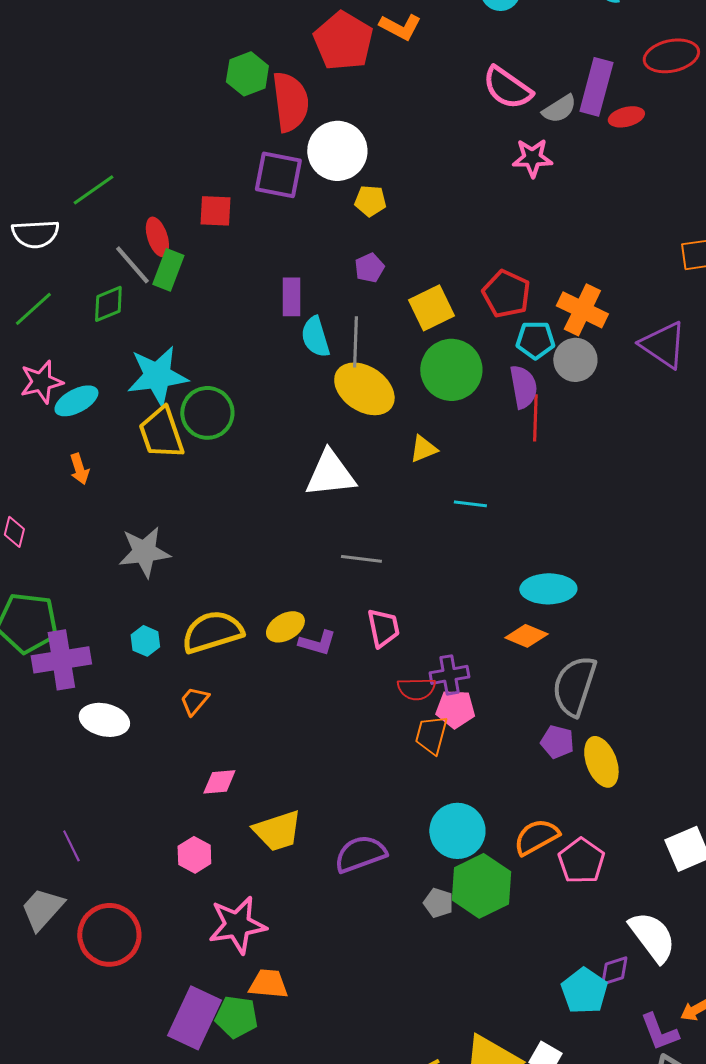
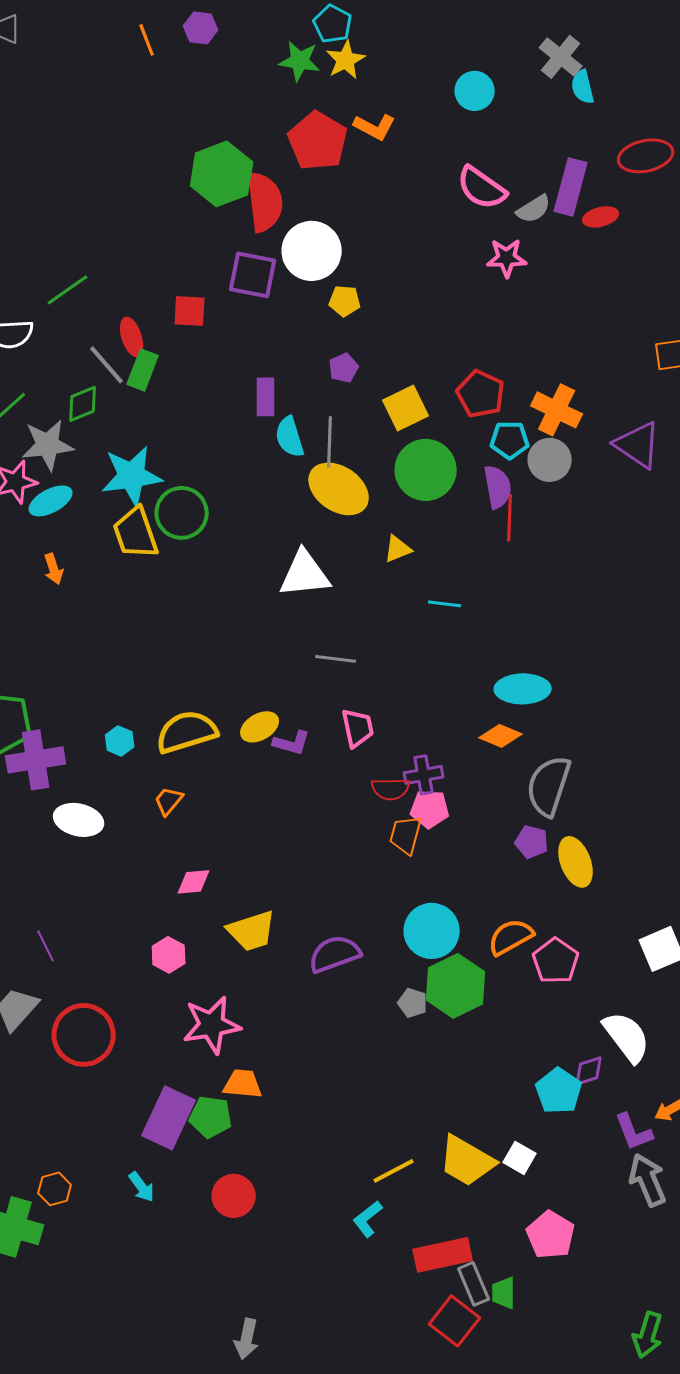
green hexagon: (247, 74) -> (222, 174), size x1.5
gray star: (144, 552) -> (48, 445), moved

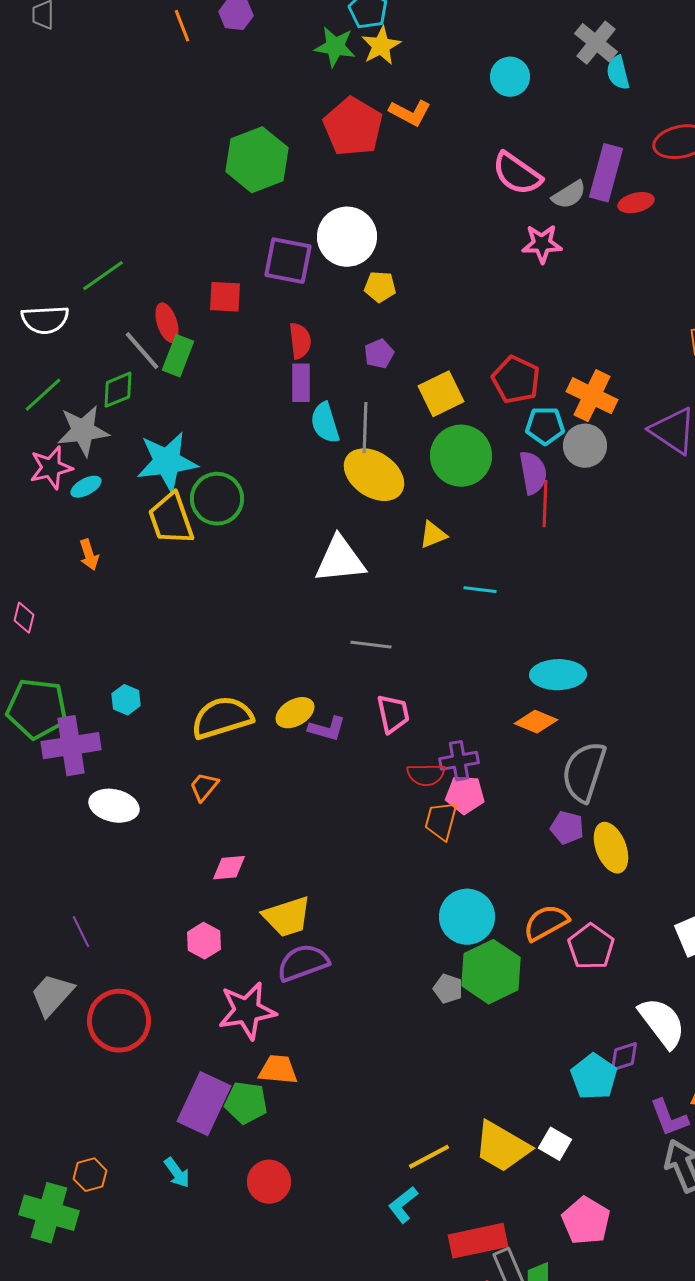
red semicircle: (265, 202) -> (300, 341), moved, size x0.6
cyan ellipse: (51, 501) -> (86, 487), size x0.7
cyan hexagon: (120, 741) -> (126, 700), moved
purple semicircle: (335, 954) -> (303, 963), moved

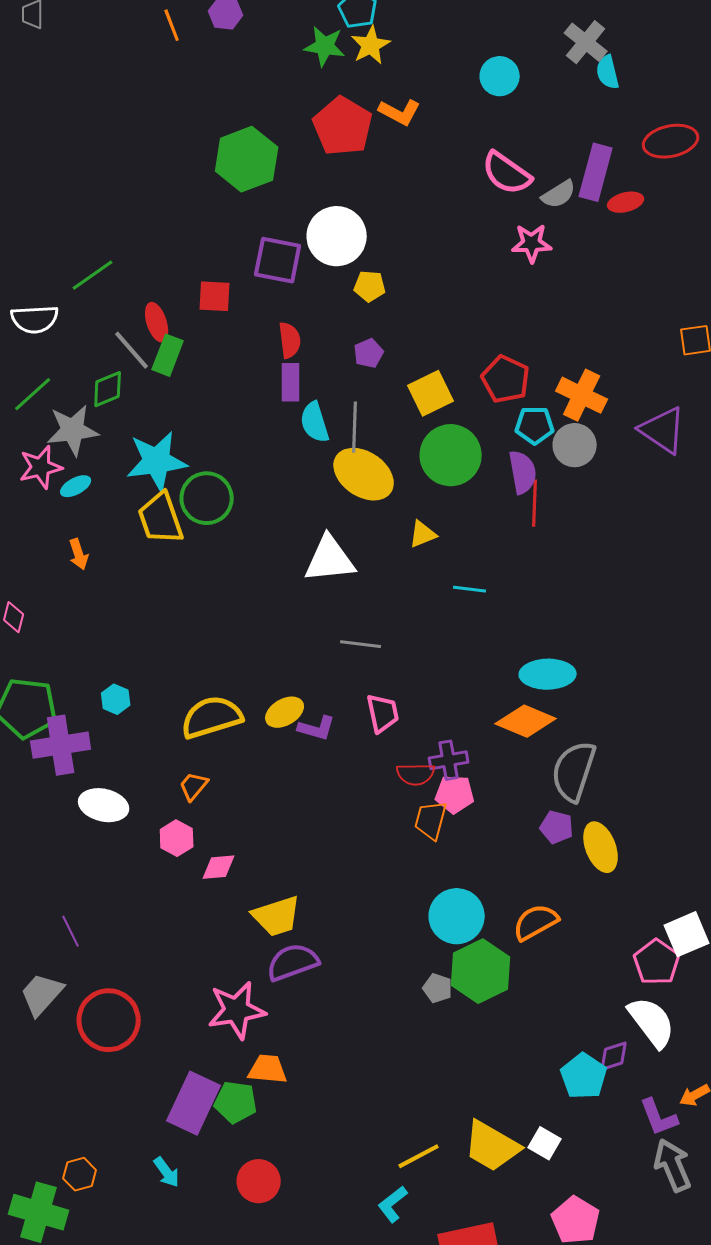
orange diamond: (536, 722) -> (526, 721), size x1.4
pink hexagon: (204, 941) -> (177, 838), moved
pink pentagon: (591, 947) -> (657, 962), moved

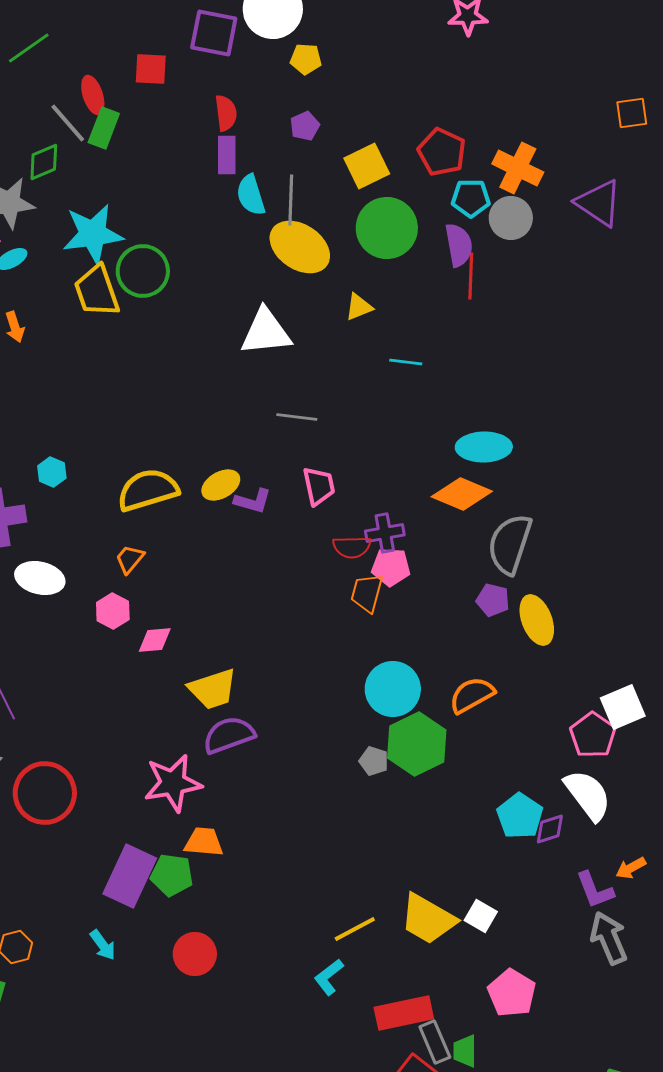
cyan pentagon: (584, 1076) -> (520, 816), moved

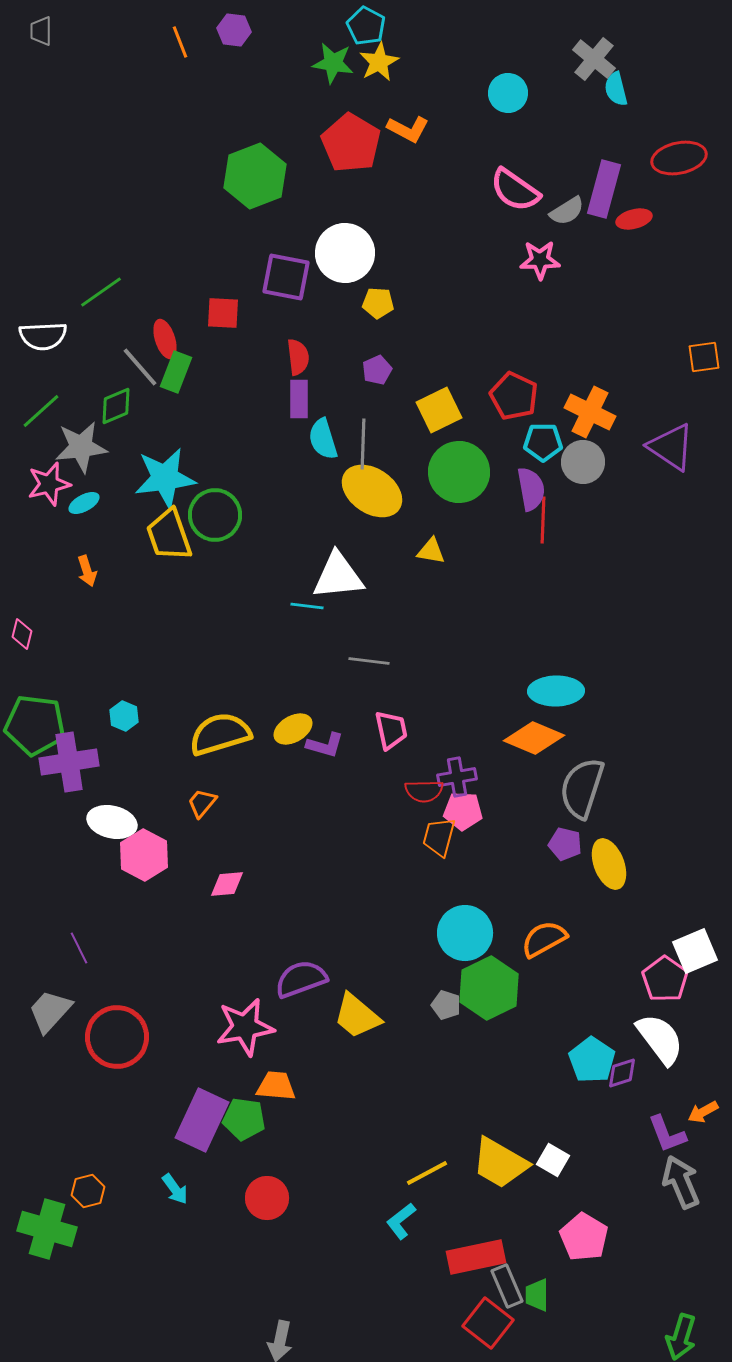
yellow triangle: (359, 307) -> (431, 551), turned 32
cyan line: (406, 362) -> (307, 606), moved
pink hexagon: (113, 611) -> (144, 855), moved, size x1.4
yellow trapezoid: (213, 689) -> (357, 1016), moved, turned 58

